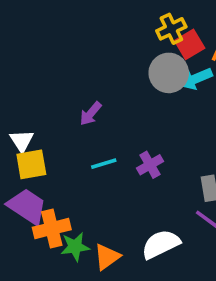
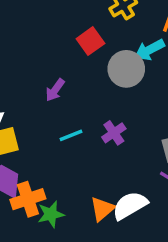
red square: (190, 44) -> (90, 41), moved
gray circle: (169, 73) -> (126, 69), moved
orange triangle: (107, 257) -> (102, 209), moved

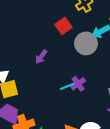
cyan line: (71, 135) -> (67, 86), moved

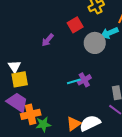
purple arrow: (41, 57) -> (48, 40), moved

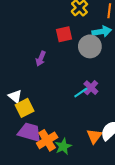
red square: (75, 25) -> (64, 34), turned 35
cyan arrow: (109, 33) -> (102, 32), turned -150

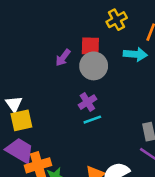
gray circle: (90, 46) -> (94, 66), moved
purple arrow: (41, 59) -> (63, 58), moved
purple cross: (91, 88) -> (87, 102), moved

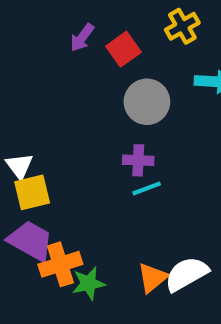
red square: (90, 46) -> (123, 49), moved, turned -36
purple arrow: (63, 58) -> (82, 38), moved
purple cross: (87, 102) -> (138, 160), turned 36

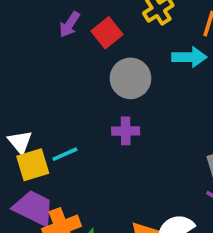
cyan line: (147, 188) -> (65, 154), moved

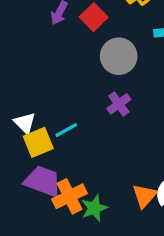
purple cross: (126, 131) -> (119, 104), turned -30

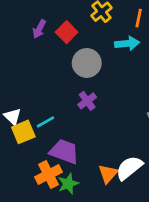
purple trapezoid: (43, 181) -> (64, 152), moved

